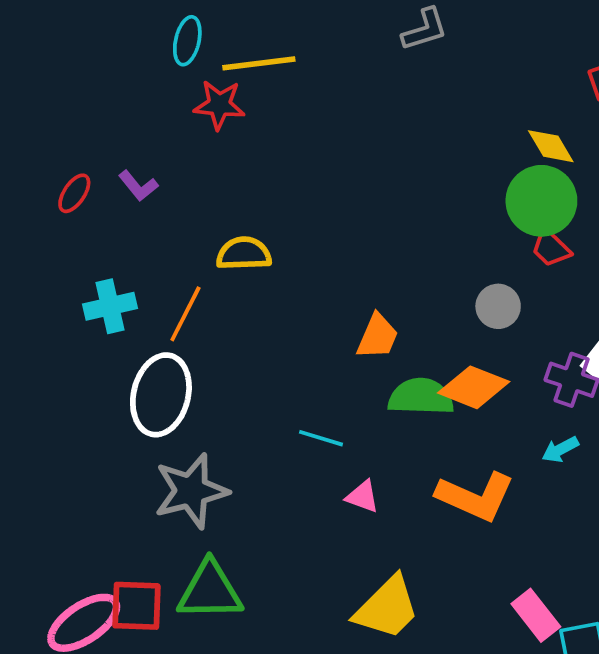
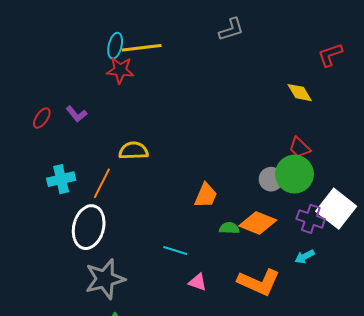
cyan ellipse: (187, 41) -> (115, 46), moved
green circle: (541, 201) -> (294, 174), moved
green semicircle: (421, 397) -> (229, 228), size x0.6

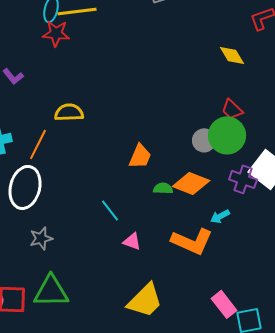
cyan line: (175, 250) -> (110, 210), turned 35
cyan arrow: (305, 257) -> (220, 216), moved
gray star: (105, 279) -> (41, 238), size x0.6

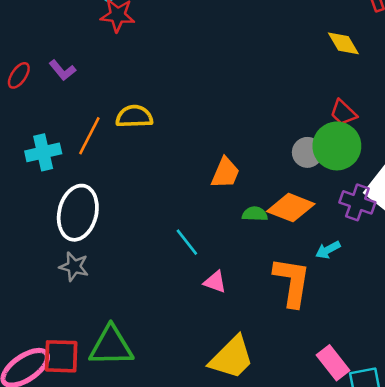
orange line: (38, 144) -> (89, 136), moved
gray star: (41, 238) -> (74, 267), moved, turned 30
orange L-shape: (192, 241) -> (292, 282), turned -105

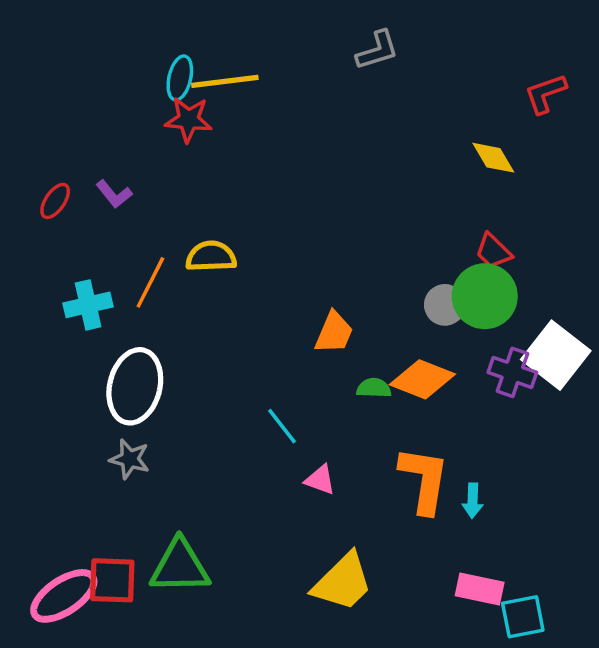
cyan arrow: (328, 250) -> (473, 501), moved, turned -60
pink rectangle: (333, 363) -> (480, 589), turned -40

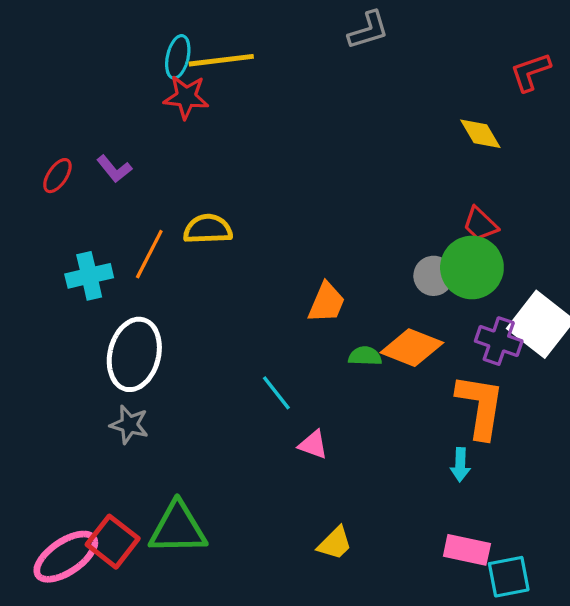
orange L-shape: (424, 480) -> (480, 406), moved
red square: (112, 580) -> (113, 542), turned 36
yellow trapezoid: (343, 582) -> (335, 543), size x0.6

